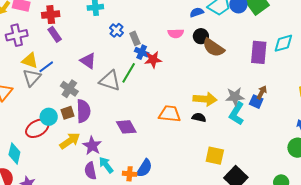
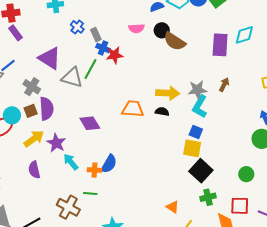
purple triangle: (88, 61) -> (50, 58), size x1.4
blue square: (256, 102) -> (196, 132), moved
yellow square: (215, 156) -> (192, 148), moved
purple semicircle: (90, 171) -> (34, 170), moved

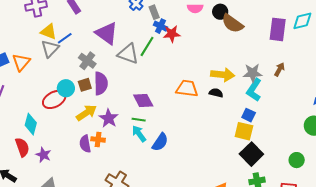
cyan arrow: (71, 162) -> (139, 134), moved
orange cross: (94, 170) -> (98, 140), moved
green line: (90, 193) -> (139, 120), moved

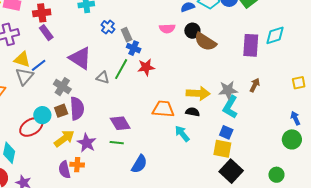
red star: (172, 34) -> (146, 67), moved
gray triangle: (128, 54) -> (103, 77), size x0.6
cyan arrow: (139, 134) -> (182, 134), moved

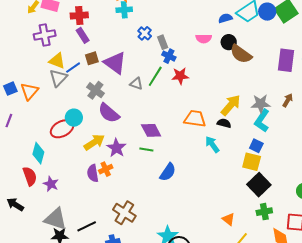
yellow arrow: (198, 93) -> (231, 105), turned -55
purple semicircle: (77, 109) -> (109, 113), turned 130
brown square: (61, 111) -> (92, 58), moved
orange cross: (77, 165) -> (106, 169), turned -32

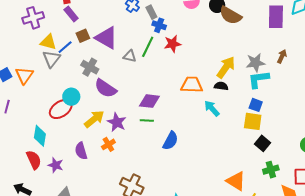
cyan L-shape: (262, 121) -> (259, 79), turned 55
purple diamond: (151, 130) -> (149, 101), turned -50
purple semicircle: (93, 173) -> (81, 151), moved
black square: (259, 185) -> (263, 143), size x0.7
orange triangle: (228, 219) -> (236, 181), size x1.5

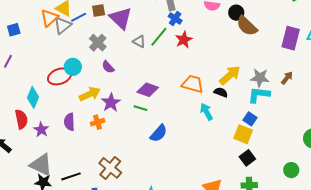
red star: (173, 44) -> (184, 40), turned -30
orange triangle: (24, 75) -> (49, 18), moved
purple semicircle: (106, 88) -> (108, 67), size x0.6

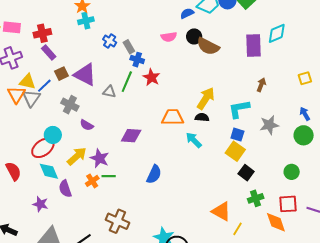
gray star: (260, 78) -> (269, 125), moved
cyan diamond: (33, 97) -> (49, 171), moved, turned -30
green line: (140, 108) -> (109, 176), moved
red semicircle: (21, 119) -> (13, 171), moved
yellow square: (243, 134) -> (235, 151), turned 30

